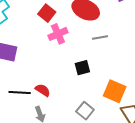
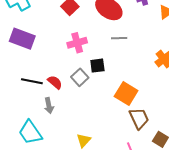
pink cross: (58, 34) -> (77, 43), moved
gray square: (85, 111) -> (80, 77), moved

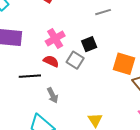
pink cross: (77, 43) -> (55, 39), moved
red semicircle: (55, 82) -> (51, 61), moved

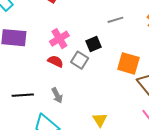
gray line: (103, 12) -> (115, 20), moved
black line: (30, 76) -> (23, 95), moved

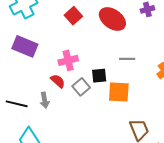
orange square: (128, 63) -> (119, 92), moved, turned -30
gray arrow: (57, 95) -> (45, 100), moved

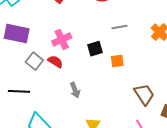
gray square: (81, 87) -> (34, 61), moved
orange square: (119, 92) -> (117, 61), size x0.6
gray arrow: (45, 100) -> (75, 90), moved

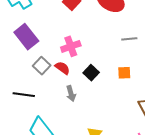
purple rectangle: (17, 34) -> (26, 37), turned 35
black square: (95, 49) -> (91, 73), moved, turned -35
gray arrow: (75, 90) -> (71, 94), moved

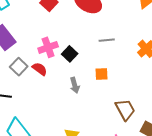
black square: (91, 73) -> (70, 54), moved
gray arrow: (71, 94) -> (75, 85), moved

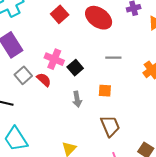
pink cross: (48, 47) -> (54, 59), turned 36
brown trapezoid: (125, 110) -> (110, 126), moved

